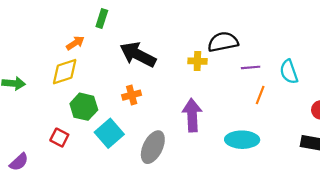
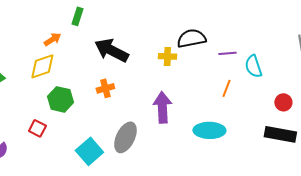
purple line: (251, 67) -> (227, 53), moved
cyan square: (109, 133) -> (89, 151), moved

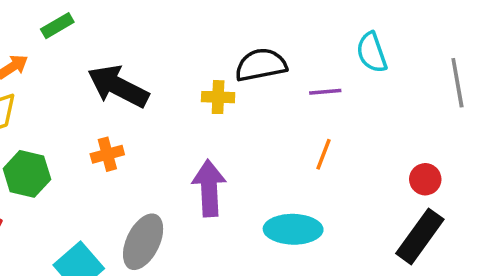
green rectangle: (77, 16) -> (57, 26), turned 42
cyan semicircle: (253, 66) -> (372, 52), moved
black rectangle: (280, 134) -> (420, 236), turned -64

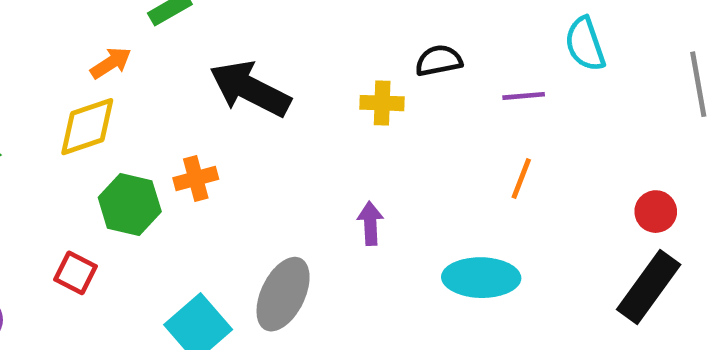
black semicircle: (261, 65) -> (439, 61), size x0.7
orange cross: (107, 154) -> (196, 179), moved
purple arrow: (209, 188) -> (370, 223), size x0.6

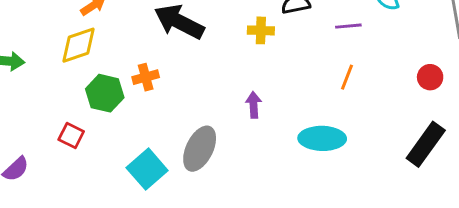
red circle: (656, 212) -> (430, 77), moved

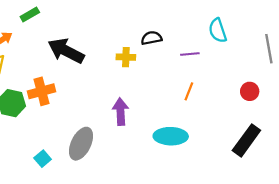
orange cross: (146, 77) -> (42, 91), size x1.4
purple arrow: (254, 105) -> (121, 112), size x1.4
cyan square: (147, 169) -> (43, 159), size x0.6

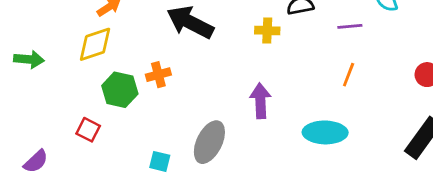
orange cross: (42, 91) -> (158, 75), size x0.7
cyan square: (43, 159) -> (160, 161), turned -35

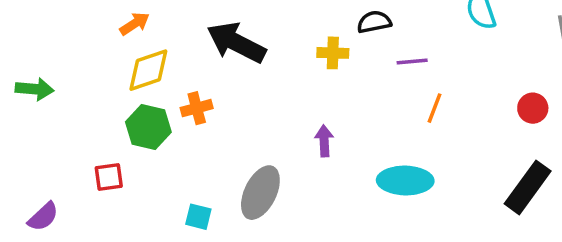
purple line: (350, 26) -> (412, 62), moved
yellow diamond: (95, 44) -> (148, 70), moved
purple arrow: (260, 101) -> (324, 141), size x0.7
red square: (88, 130) -> (109, 177), turned -35

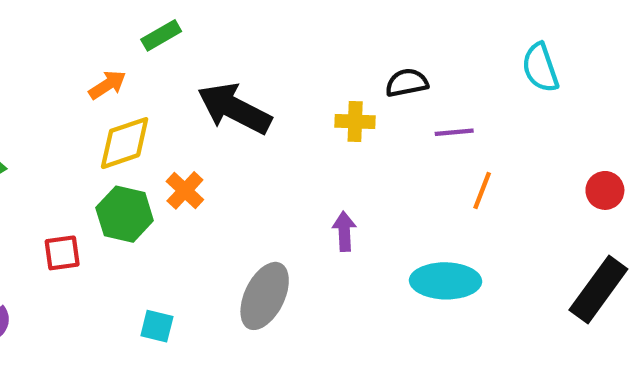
orange cross: (197, 108) -> (185, 190), turned -32
red square: (109, 177) -> (62, 253), moved
cyan square: (198, 217) -> (157, 326), moved

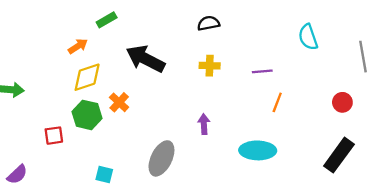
black semicircle: (407, 83) -> (208, 23), moved

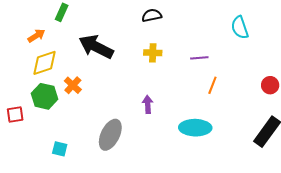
green rectangle: (107, 20) -> (62, 12), turned -36

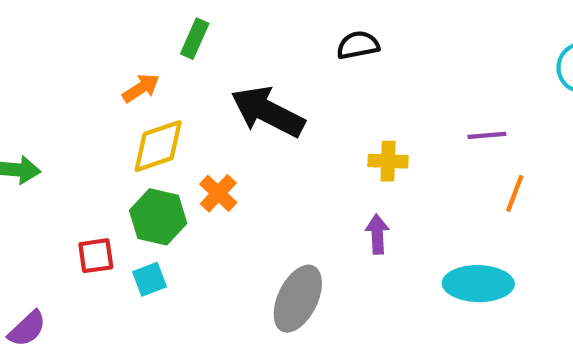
black semicircle: (152, 15) -> (358, 45), moved
yellow cross: (153, 53) -> (388, 161), moved
cyan square: (60, 149) -> (150, 279), moved, turned -35

